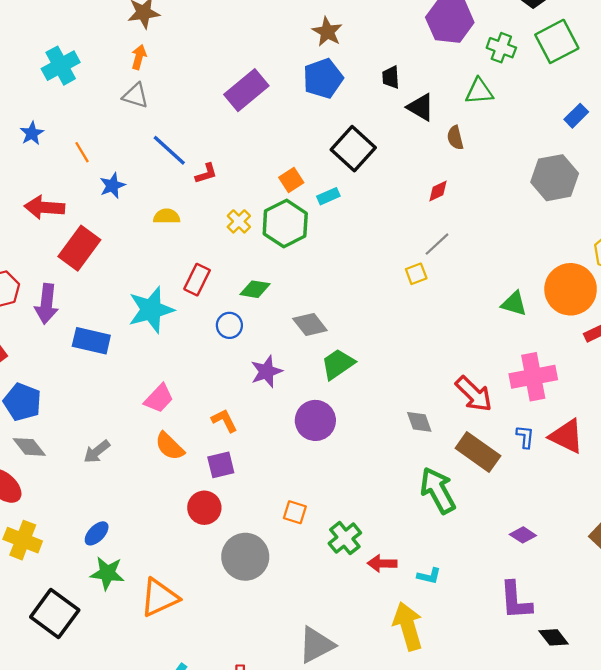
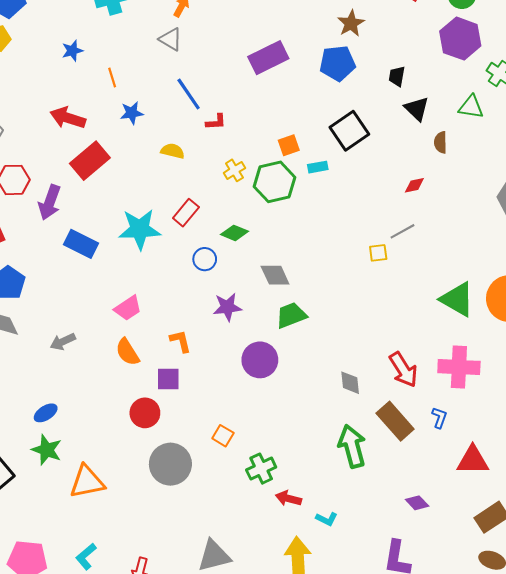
green triangle: (514, 304) -> (457, 299), size x1.5
red triangle: (567, 436) -> (473, 460), moved, turned -40

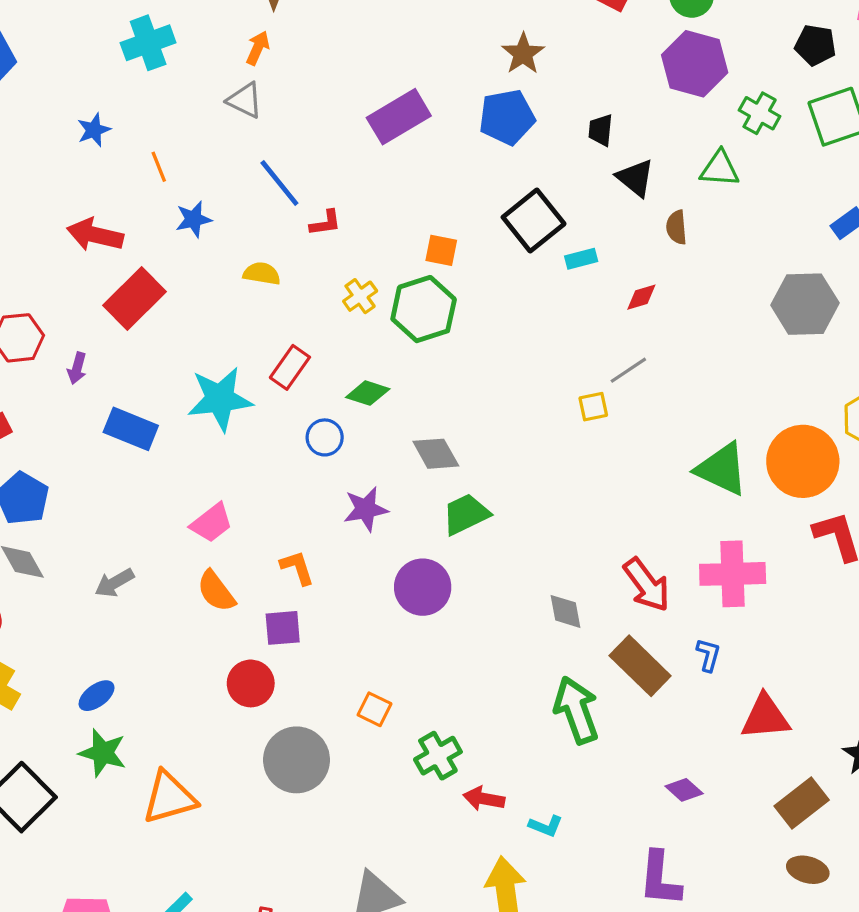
orange square: (289, 145) -> (441, 250), turned 35
cyan rectangle: (318, 167) -> (581, 259), moved
purple arrow: (50, 202) -> (77, 368), size x0.6

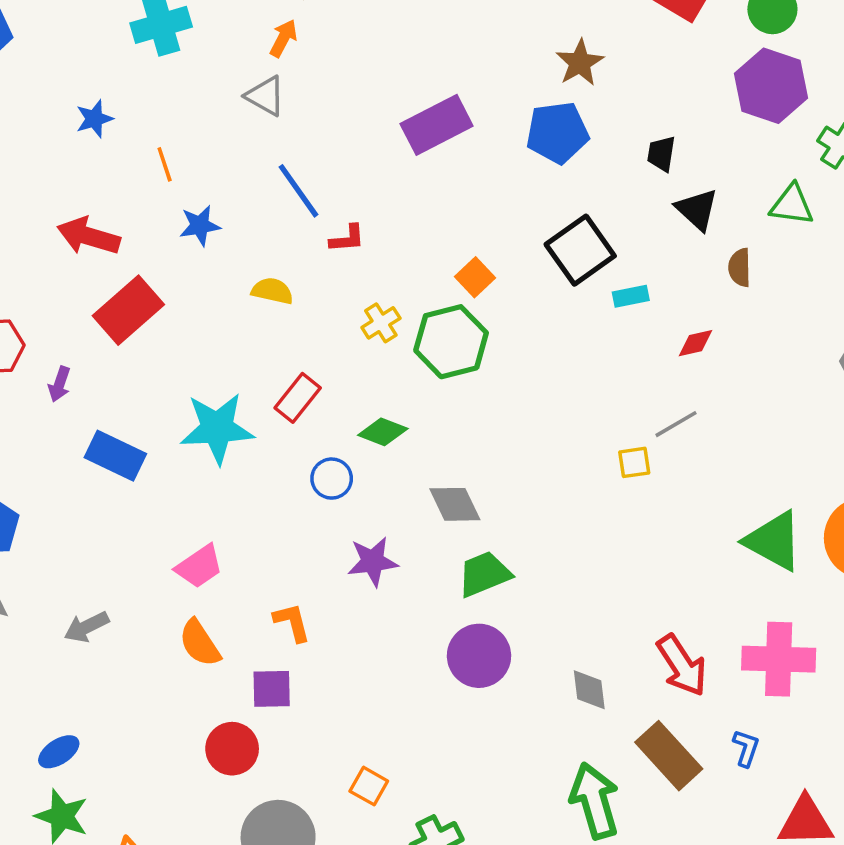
orange square: (441, 250) -> (475, 277), turned 32
purple circle: (423, 587) -> (479, 656), moved

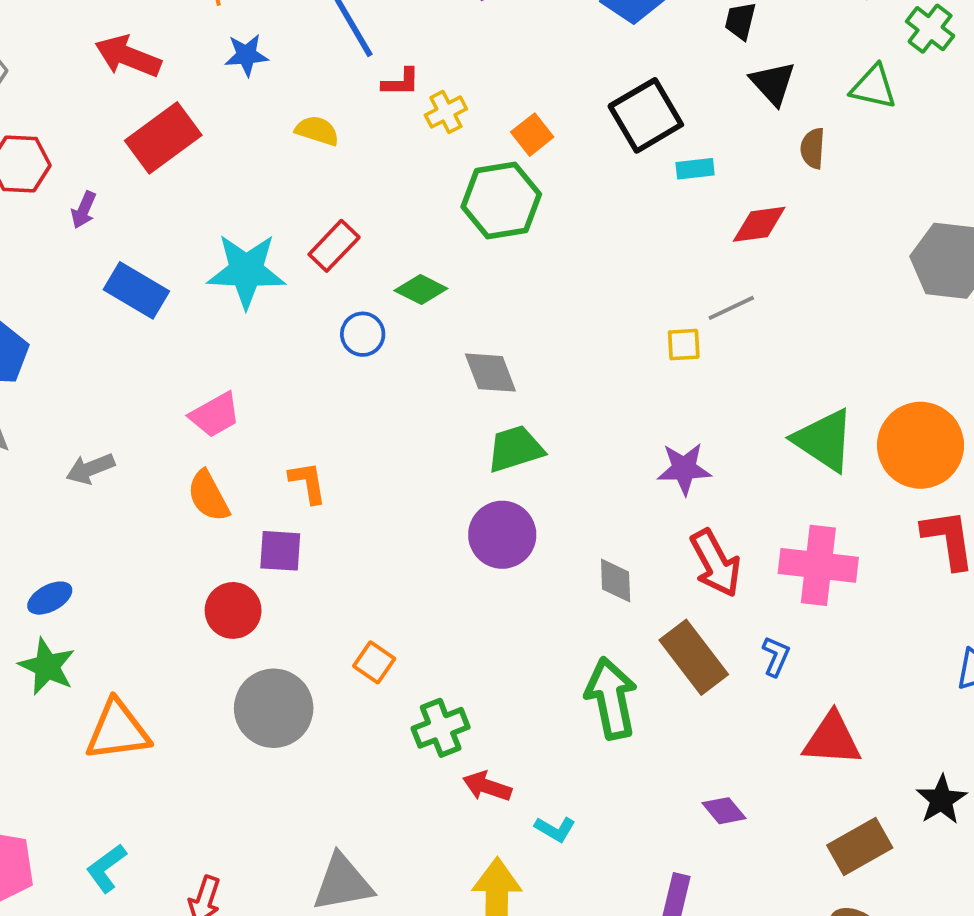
yellow cross: (381, 323) -> (446, 112), moved
red diamond: (695, 343) -> (759, 224), size x1.4
purple star: (373, 561) -> (684, 469), moved

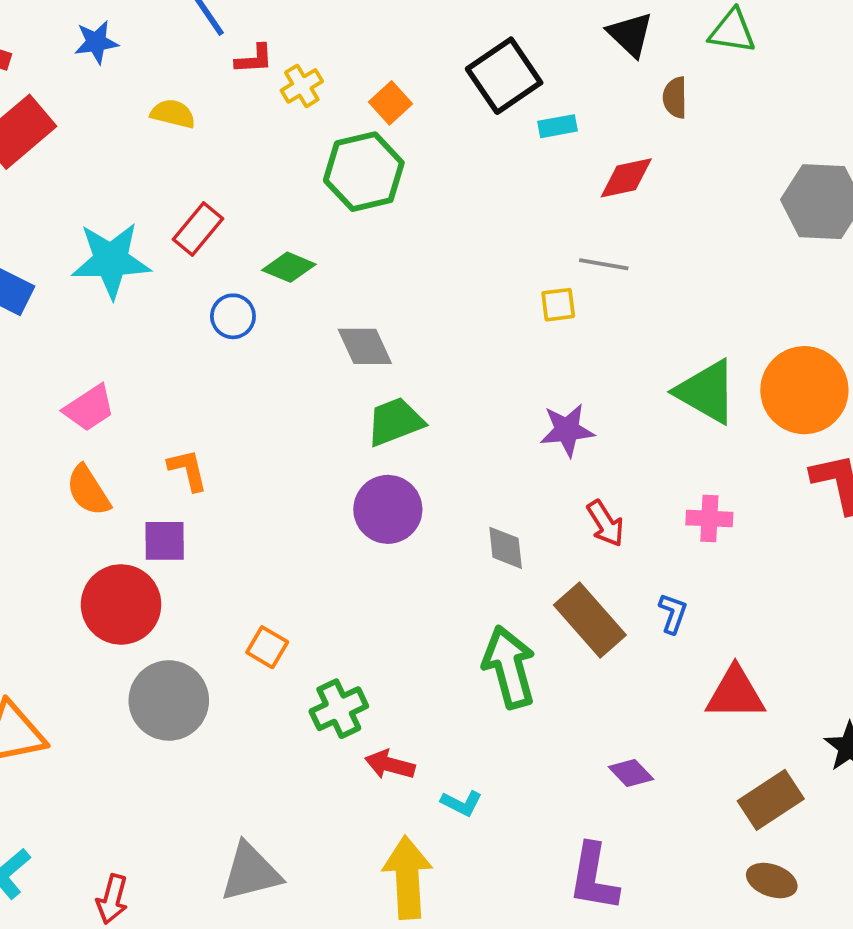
gray line: (731, 308) -> (604, 264), turned 39
red arrow: (716, 563) -> (605, 523), size x0.7
pink cross: (818, 565) -> (709, 519), size x0.6
red circle: (233, 610) -> (121, 604), size x1.4

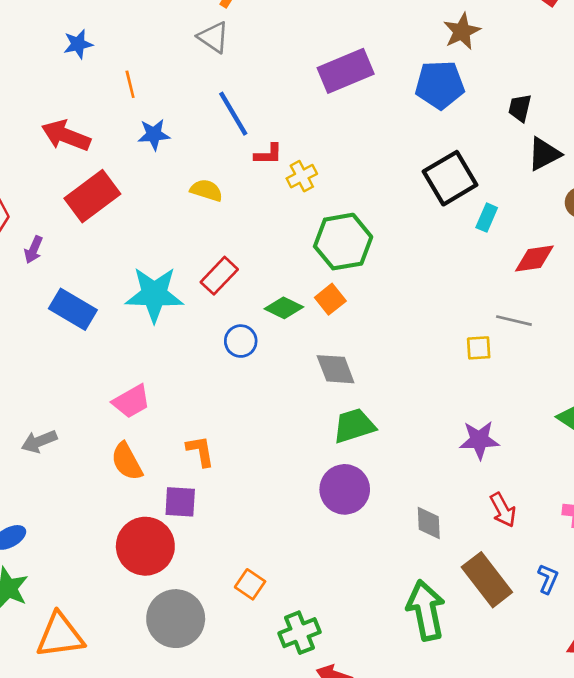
black triangle: (630, 34) -> (544, 154), turned 45
orange square: (391, 103) -> (330, 299), moved
cyan rectangle: (557, 126) -> (487, 218), turned -60

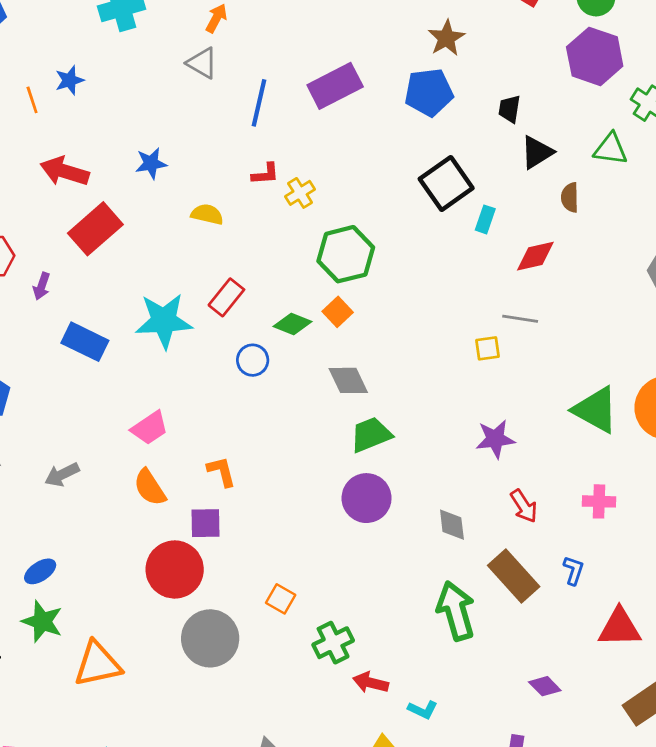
orange line: (130, 84) -> (32, 100), moved
blue line: (233, 114) -> (259, 103), moved, turned 48

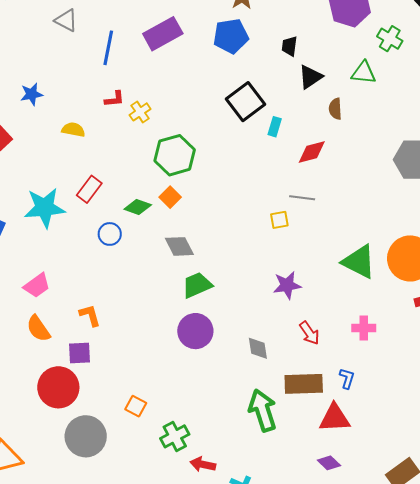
brown rectangle: (514, 576) -> (304, 384), turned -48
red triangle: (620, 628) -> (335, 418), moved

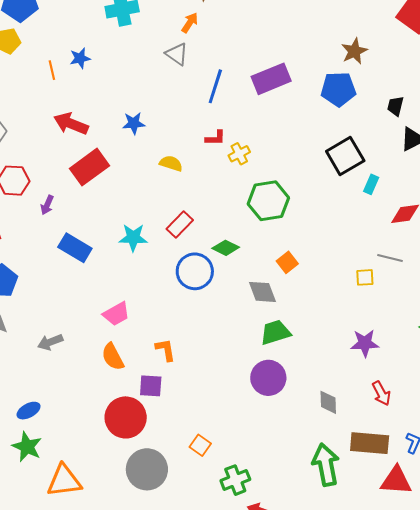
orange square: (170, 197) -> (287, 262), moved
cyan star: (45, 208) -> (133, 238), size x0.7
blue circle: (110, 234) -> (195, 271), size x1.6

